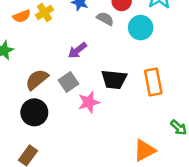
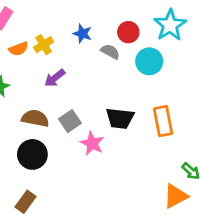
purple arrow: (77, 50) -> (55, 78), moved
brown semicircle: (37, 79) -> (35, 118), turned 50
pink star: (89, 102) -> (92, 143), turned -30
orange triangle: (144, 150) -> (176, 196), moved

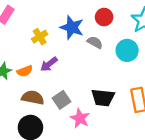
red circle: (128, 32) -> (104, 17), moved
blue star: (82, 34) -> (72, 27), size x1.5
orange semicircle: (18, 49) -> (25, 71), moved

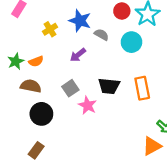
red circle: (104, 17) -> (122, 11), moved
purple arrow: (49, 64) -> (78, 55), moved
brown semicircle: (33, 98) -> (31, 86), moved

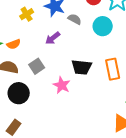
gray square: (70, 88) -> (37, 66), moved

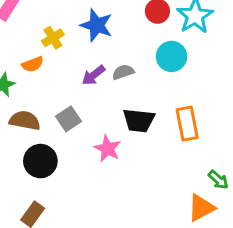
gray semicircle: (75, 19) -> (123, 72), moved, turned -48
orange semicircle: (14, 44) -> (33, 64), moved

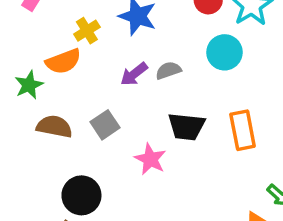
orange semicircle: (33, 64) -> (63, 61), size x1.4
black circle: (40, 161) -> (81, 195), moved

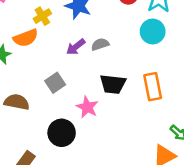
cyan circle: (224, 52) -> (153, 31), moved
brown semicircle: (54, 127) -> (17, 102), moved
black circle: (81, 195) -> (62, 133), moved

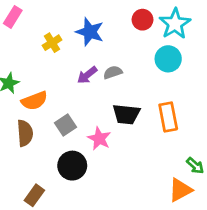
orange semicircle: (26, 38) -> (34, 101), moved
gray square: (55, 83) -> (65, 125), moved
brown semicircle: (17, 102) -> (25, 133), turned 75

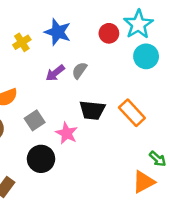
red circle: (142, 20) -> (109, 33), moved
cyan circle: (168, 59) -> (146, 56), moved
gray semicircle: (113, 72) -> (79, 70), turned -36
orange rectangle: (168, 117) -> (132, 113), turned -32

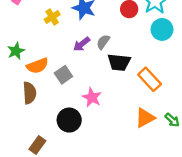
black trapezoid: (92, 110) -> (119, 62), moved
gray square: (35, 120) -> (63, 75), moved
orange triangle: (143, 182) -> (145, 118), moved

